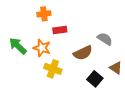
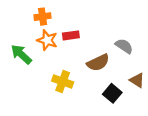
orange cross: (44, 14) -> (43, 17), moved
orange star: (42, 48) -> (47, 40), moved

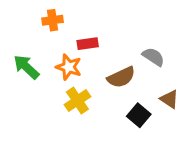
orange star: (47, 40) -> (69, 67), moved
yellow cross: (63, 82) -> (77, 101), turned 36

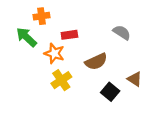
gray semicircle: (153, 57) -> (122, 32), moved
green arrow: (26, 67) -> (26, 37), moved

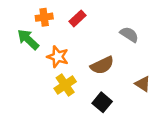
red rectangle: (69, 35) -> (77, 18), moved, turned -35
black square: (110, 92) -> (102, 102), moved

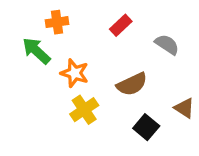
red rectangle: (77, 18) -> (121, 25), moved
black square: (102, 102) -> (146, 127), moved

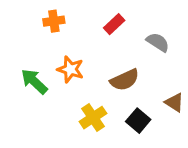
green arrow: (36, 51) -> (34, 81), moved
yellow cross: (84, 110) -> (93, 118), moved

